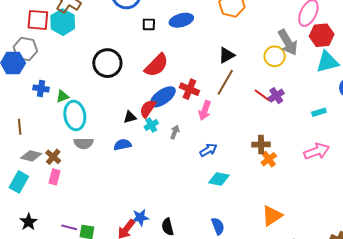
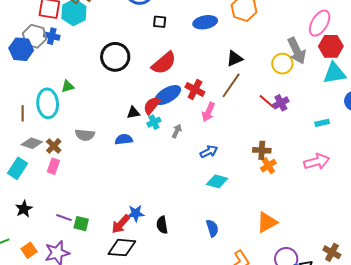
blue ellipse: (181, 20) -> (205, 22), moved
blue cross: (41, 88) -> (52, 36), moved
cyan ellipse: (75, 115) -> (48, 103), moved

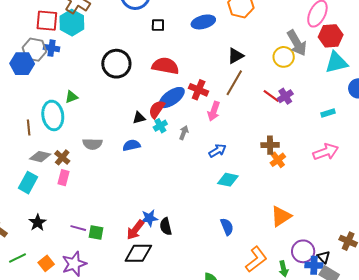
red semicircle: (164, 63) -> (165, 66), turned -124
black semicircle: (162, 225) -> (166, 226), moved

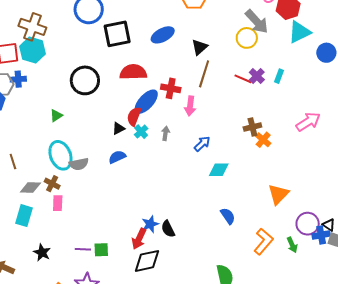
blue ellipse: (203, 22) -> (163, 35), moved
black square: (158, 25) -> (117, 34), size x2.0
green triangle: (71, 97) -> (56, 116), moved
cyan rectangle: (328, 113) -> (279, 76), moved, turned -40
cyan ellipse: (53, 115) -> (60, 155), moved

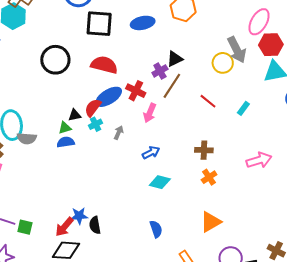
blue ellipse: (163, 35) -> (143, 23), moved
purple cross: (257, 76) -> (160, 71), moved
green triangle: (56, 116) -> (65, 128), moved
orange cross: (263, 140) -> (209, 177), moved

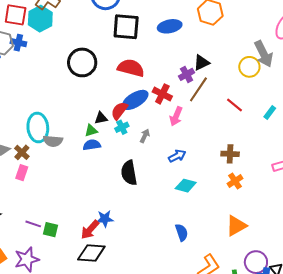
black semicircle: (95, 225) -> (129, 173), moved, size x1.4

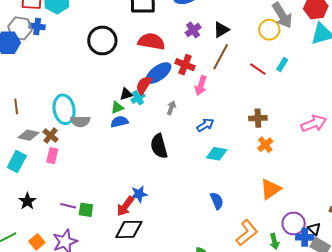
purple cross: (187, 74) -> (193, 30), moved
cyan rectangle: (270, 112) -> (282, 65), moved
cyan cross: (122, 127) -> (138, 98), moved

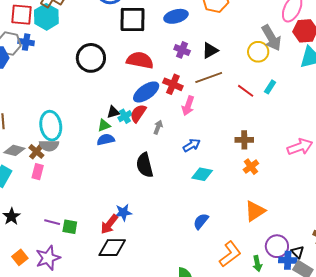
purple cross: (193, 30) -> (182, 50), turned -35
brown line: (221, 57) -> (209, 77), turned 40
red semicircle: (144, 85) -> (138, 113), moved
gray semicircle: (80, 121) -> (49, 146), moved
blue semicircle: (217, 201) -> (201, 221), turned -120

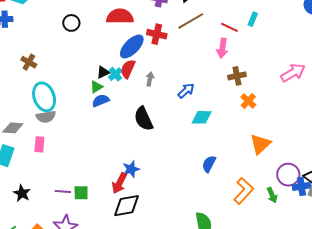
black circle: (91, 58) -> (71, 23), size x0.6
pink arrow: (188, 106) -> (222, 48), moved
brown cross: (36, 151) -> (29, 62), moved

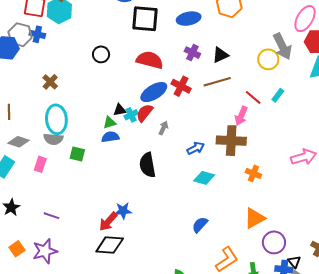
brown cross: (237, 76) -> (231, 141), moved, size x1.6
orange cross: (248, 101) -> (253, 173), turned -35
purple circle: (288, 175) -> (274, 242), moved
green square: (81, 193) -> (77, 154), moved

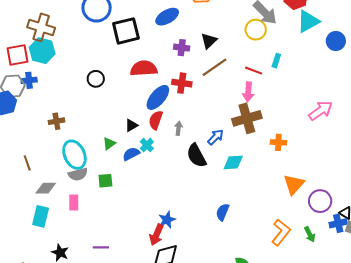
brown cross: (50, 82) -> (56, 121), turned -35
cyan cross: (131, 115) -> (147, 145), moved
green triangle: (110, 123) -> (109, 144), moved
black semicircle: (147, 165) -> (196, 156), moved
blue semicircle: (200, 225) -> (223, 212), moved

